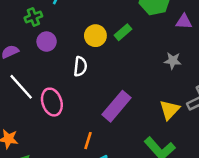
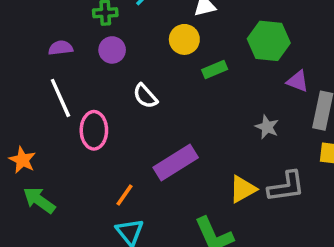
yellow circle: (95, 36) -> (184, 39), moved
white semicircle: (80, 66) -> (145, 96), turned 114

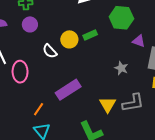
yellow circle: (184, 39) -> (69, 39), moved
yellow triangle: (243, 189) -> (108, 105), turned -30

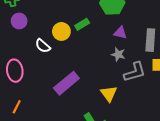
purple triangle: (139, 41) -> (120, 33), moved
gray L-shape: (133, 103) -> (135, 72), moved
orange line: (39, 109) -> (17, 107), moved

